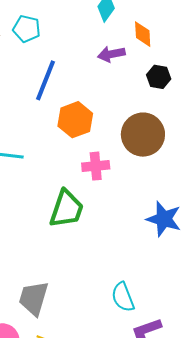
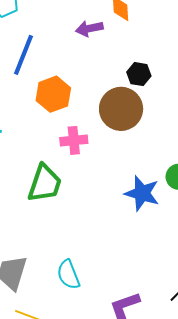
black hexagon: (159, 77) -> (139, 74), moved
cyan semicircle: (123, 297) -> (68, 275), moved

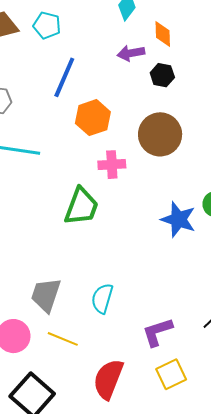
black hexagon: (139, 74) -> (162, 75), moved
cyan semicircle: (68, 275) -> (102, 298), turned 36

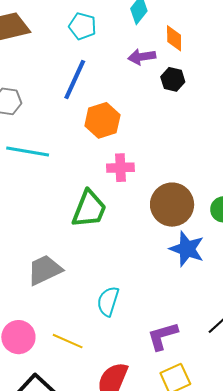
cyan pentagon: (47, 25) -> (82, 26), moved
brown circle: (160, 134) -> (172, 205), moved
blue star: (178, 219) -> (187, 249), moved
gray trapezoid: (46, 295) -> (45, 270), moved, turned 45

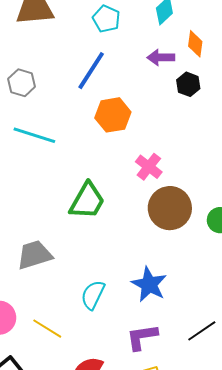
pink cross: (120, 168) -> (149, 167), moved, turned 32
blue star: (187, 249) -> (149, 284), moved

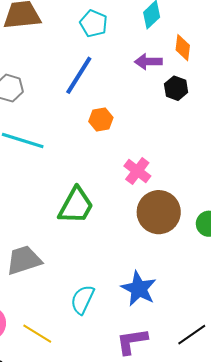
orange hexagon: (113, 115) -> (101, 120), size x0.7

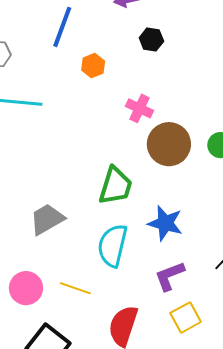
black hexagon: (176, 88) -> (151, 39), moved
green trapezoid: (76, 206) -> (115, 186), moved
cyan semicircle: (82, 300) -> (113, 246), size x1.4

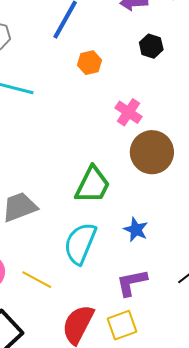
blue star: (165, 223) -> (136, 230), size x0.7
yellow square: (186, 317) -> (122, 325), moved

